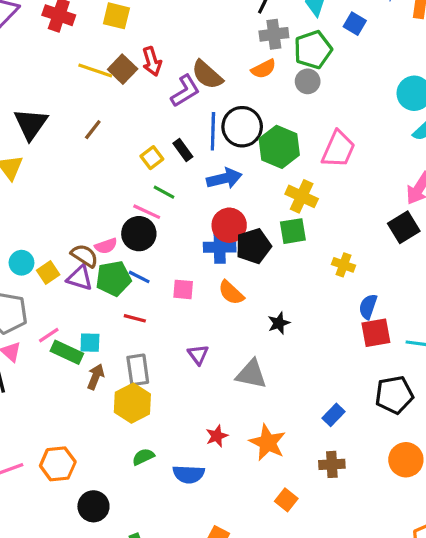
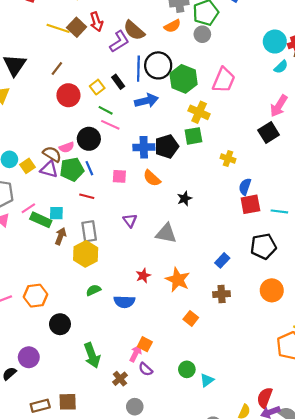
pink line: (147, 212) -> (110, 125), moved
red circle: (229, 225) -> (68, 95), moved
blue line: (139, 277) -> (89, 168), turned 40

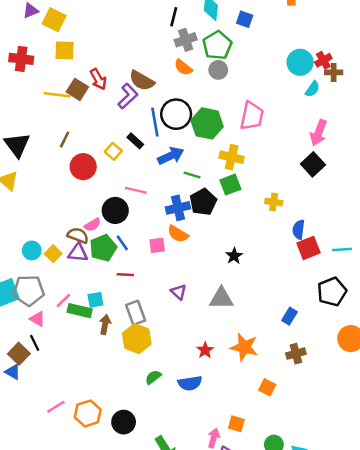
orange semicircle: (172, 26) -> (183, 67), turned 77
green line: (106, 110) -> (192, 175), moved
orange semicircle: (152, 178) -> (178, 234), moved
orange hexagon: (35, 296) -> (88, 413), moved
orange square: (145, 344) -> (236, 424), moved

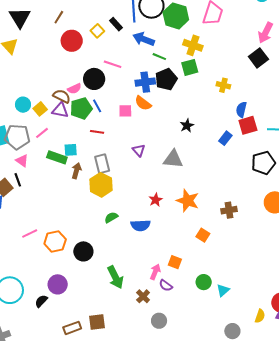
blue arrow: (171, 156) -> (144, 39), turned -140
pink line: (63, 301) -> (42, 133), moved
blue rectangle: (290, 316) -> (225, 138), moved

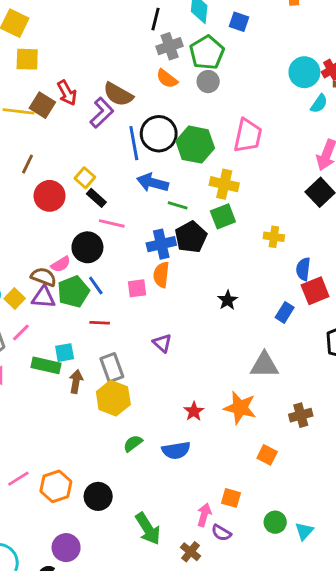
black rectangle: (116, 24) -> (96, 198), moved
orange semicircle: (143, 103) -> (161, 275), turned 66
gray triangle: (173, 159) -> (264, 365), moved

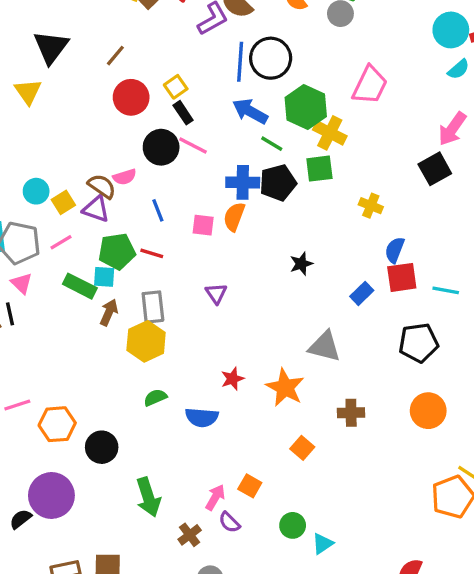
green hexagon: (195, 145) -> (306, 107), moved
black circle: (87, 247) -> (161, 147), moved
green pentagon: (73, 292) -> (117, 251), moved
purple circle: (66, 548) -> (51, 495), size x1.4

